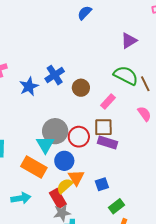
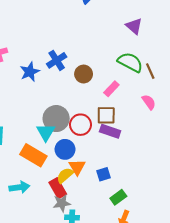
purple triangle: (129, 41) -> (134, 26), turned -48

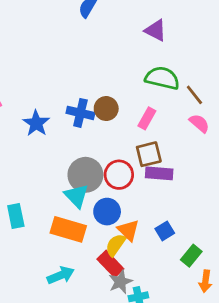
blue cross: (57, 60) -> (80, 113), moved, turned -30
brown line: (150, 71) -> (194, 95), moved

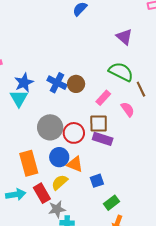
pink semicircle: (199, 123) -> (128, 109), moved
cyan triangle: (76, 196) -> (19, 98), moved
orange rectangle: (68, 229) -> (29, 163), turned 45
orange triangle: (128, 230) -> (75, 164), moved, turned -36
red rectangle: (110, 264) -> (42, 193), moved

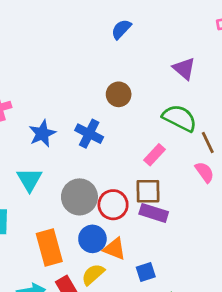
brown circle: (76, 84) -> (119, 94), moved
cyan triangle: (19, 98) -> (29, 180), moved
pink semicircle: (128, 109) -> (205, 172), moved

